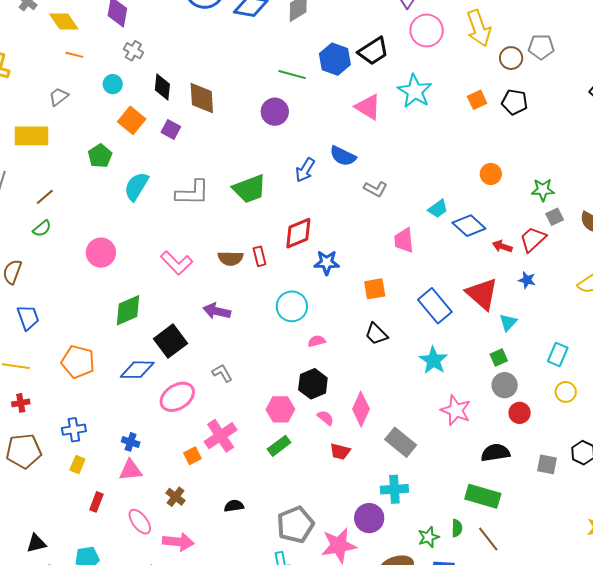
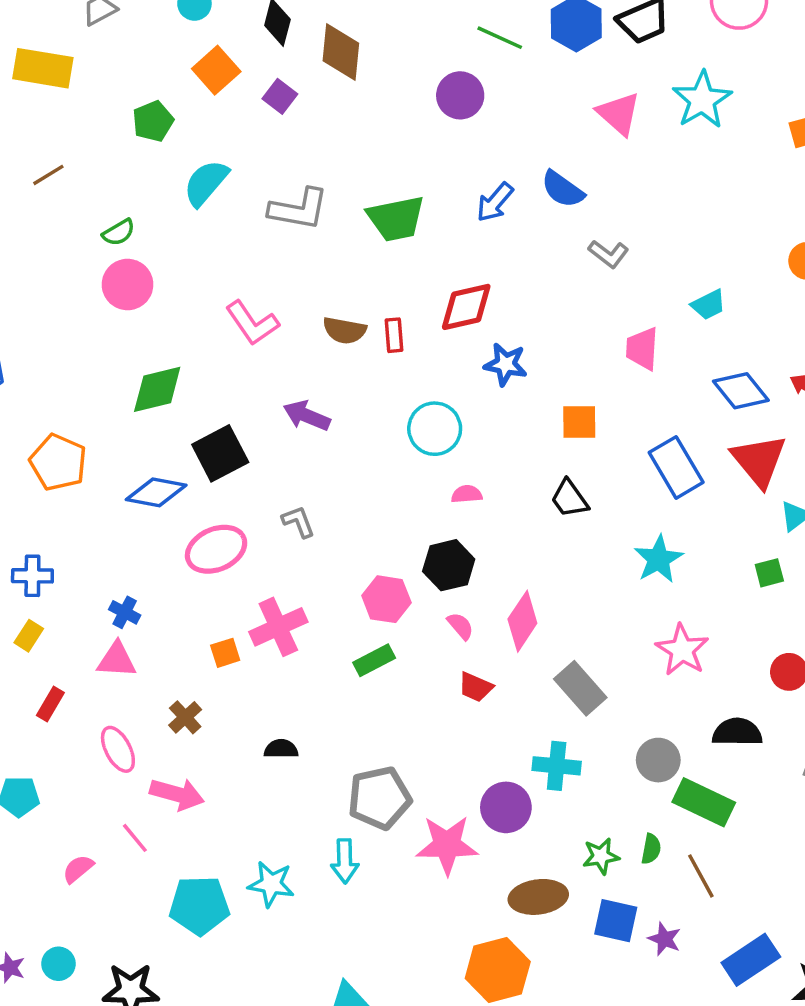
blue diamond: (469, 226) -> (741, 391), moved
green semicircle: (42, 228) -> (119, 232), moved
gray circle: (505, 385) -> (658, 760), moved

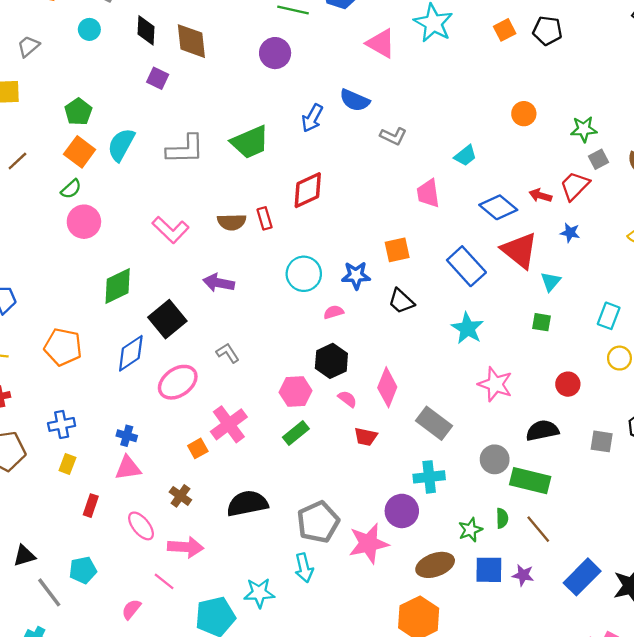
orange square: (216, 70) -> (80, 152), moved
blue star: (506, 364) -> (356, 275), moved
blue diamond: (156, 492) -> (131, 353), turned -33
green square: (769, 573) -> (542, 322), turned 36
black semicircle: (281, 749) -> (247, 503), size x1.8

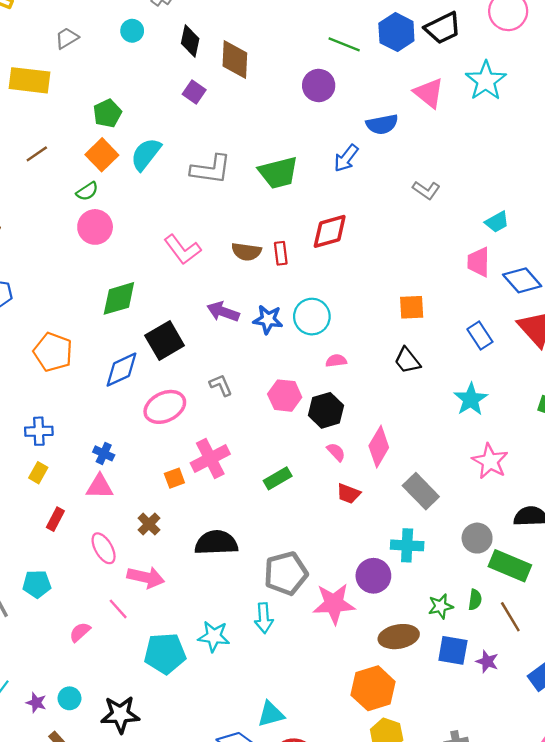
blue semicircle: (355, 100) -> (382, 124), moved, turned -44
pink trapezoid: (428, 193) -> (479, 262), moved
blue rectangle: (466, 266) -> (480, 335), size x0.7
blue star: (356, 275) -> (268, 319), moved
pink hexagon: (296, 391) -> (285, 396), moved

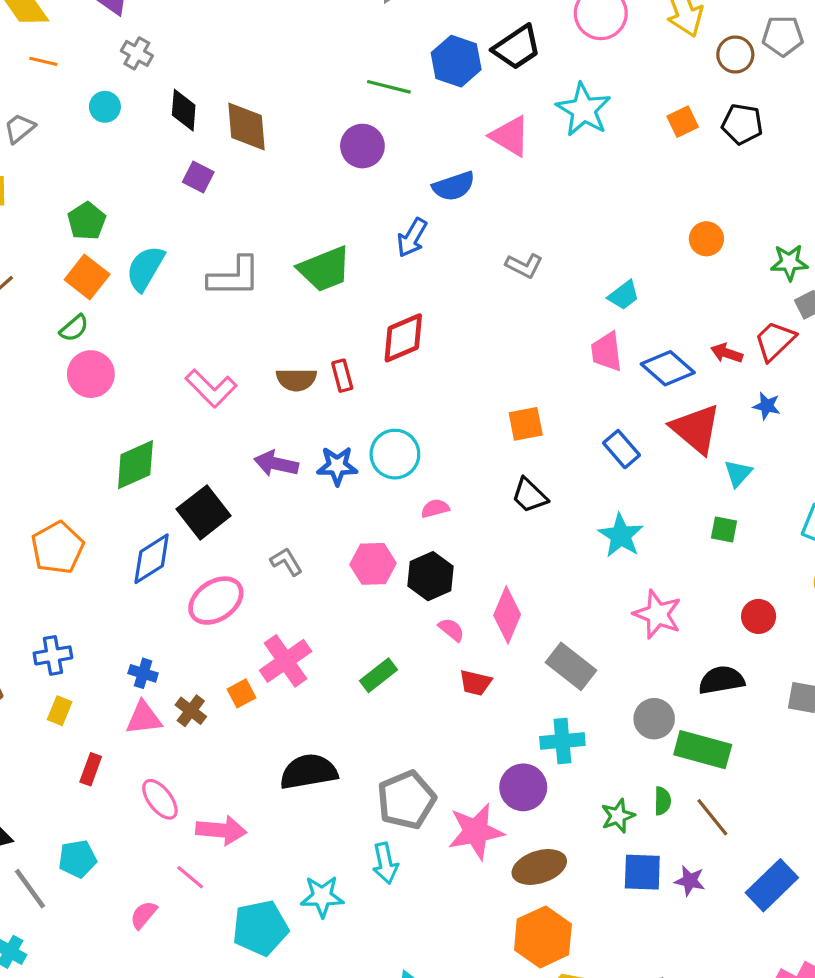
orange pentagon: (53, 352) -> (57, 548), turned 30
brown cross: (149, 524) -> (191, 711), moved
brown ellipse: (399, 637) -> (539, 867), moved

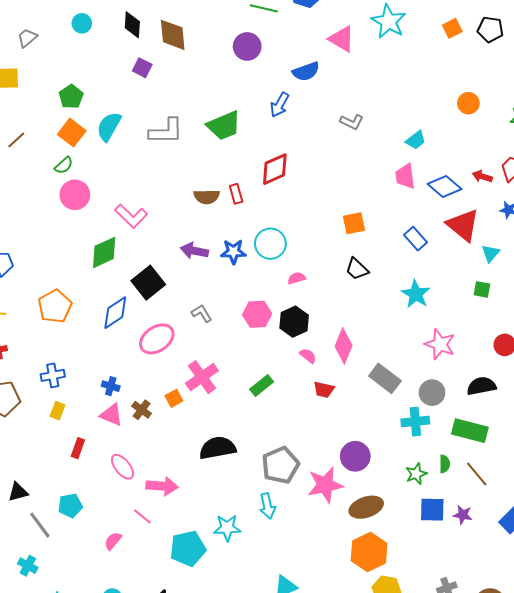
pink L-shape: (211, 388) -> (131, 216), moved
pink triangle: (144, 718) -> (111, 415), turned 30
gray circle: (654, 719) -> (432, 393), moved
cyan cross: (562, 741) -> (415, 422), moved

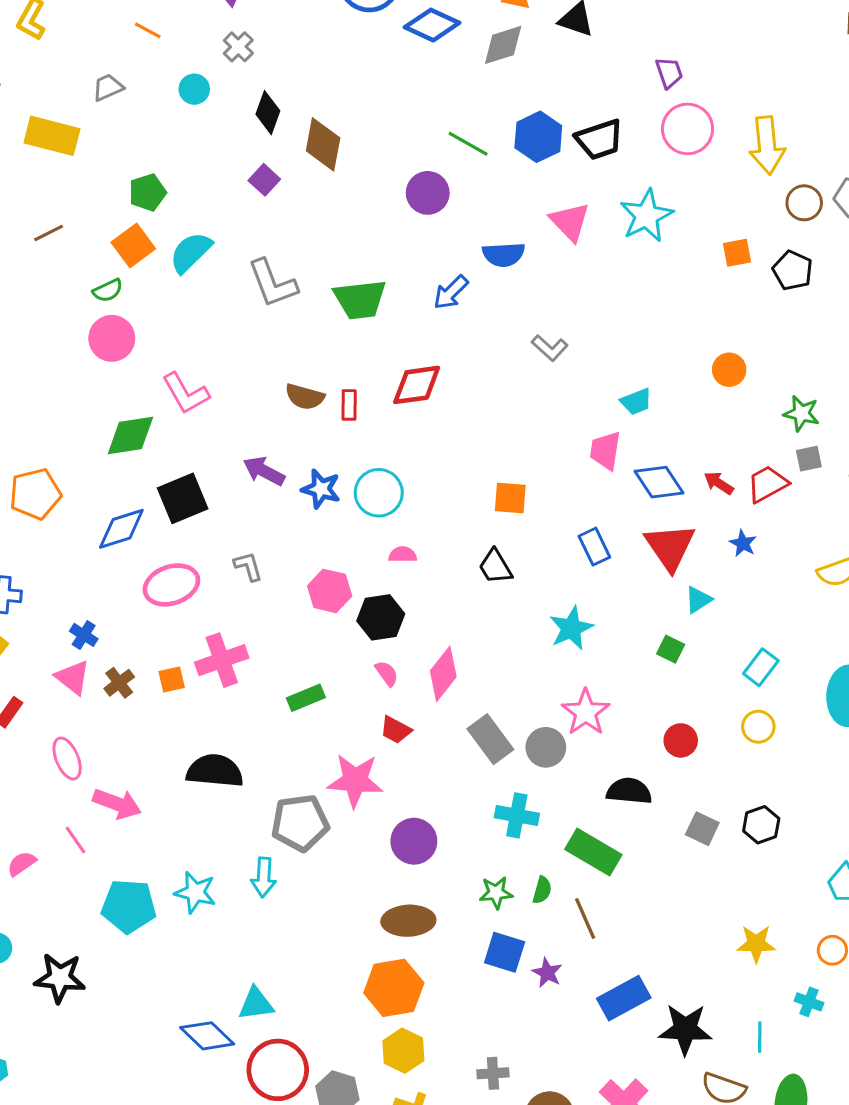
gray L-shape: (166, 131) -> (273, 283), turned 54
gray circle: (432, 393) -> (546, 747), moved
pink star: (325, 485) -> (355, 781), moved

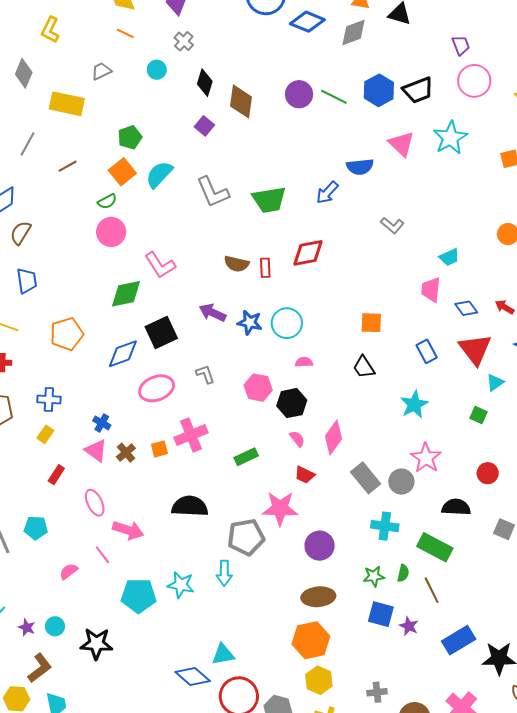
purple circle: (428, 193) -> (299, 94), moved
blue diamond: (659, 482) -> (466, 308), size x0.7

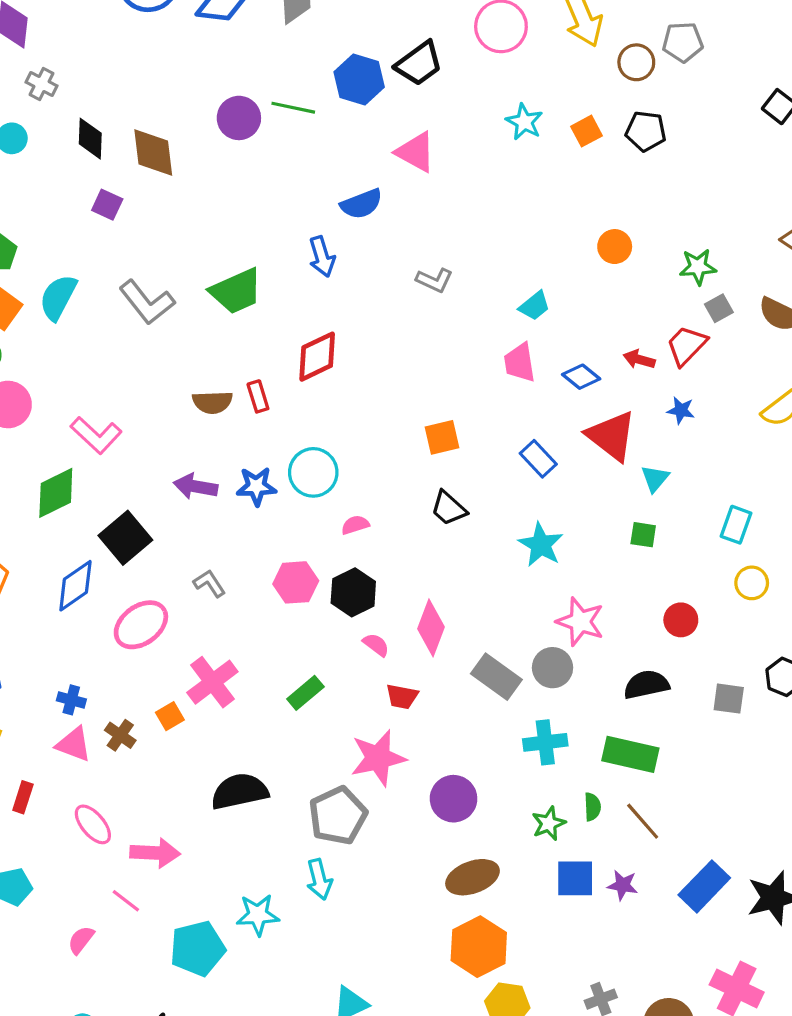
cyan star: (450, 138) -> (524, 122), moved, size x0.7
blue arrow: (327, 193) -> (322, 257), turned -45

